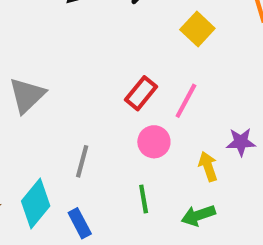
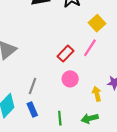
pink line: (186, 101) -> (90, 48), moved
green line: (144, 199) -> (60, 118), moved
blue rectangle: (80, 223) -> (32, 110), moved

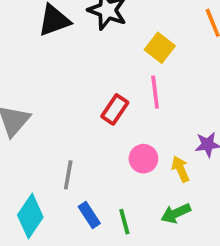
pink line: (90, 48) -> (155, 92), turned -30
pink circle: (70, 79) -> (143, 159), moved
blue rectangle: (32, 110) -> (89, 215), moved

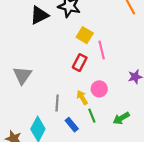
yellow square: (160, 48) -> (85, 35), moved
yellow arrow: (180, 169) -> (82, 98), moved
green line: (124, 222) -> (92, 116), moved

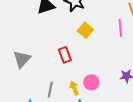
pink line: (102, 50) -> (120, 28), moved
red rectangle: (80, 63) -> (65, 55), moved, turned -56

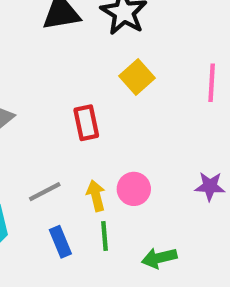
gray line: (50, 90) -> (45, 192), turned 42

